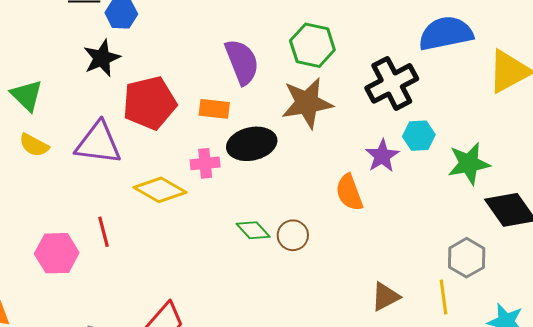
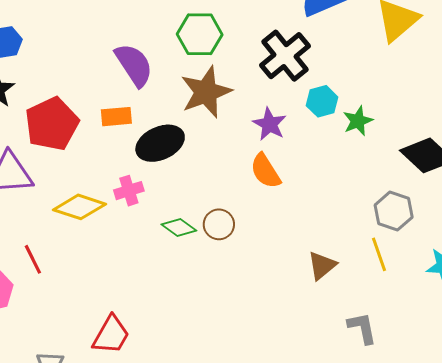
purple star: (382, 156) -> (270, 124), moved
pink cross: (205, 163) -> (129, 191), moved
green star: (469, 164) -> (358, 121), moved, size x0.7

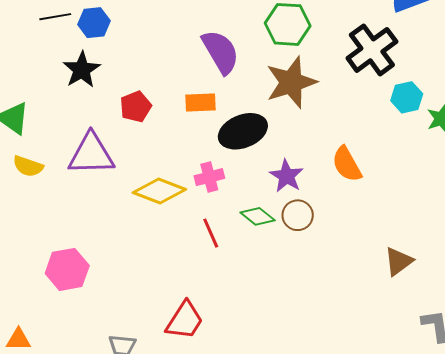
red pentagon: (52, 124) -> (136, 107), size x0.6
purple star: (270, 124) -> (287, 176), moved
red line: (33, 259) -> (211, 233), moved

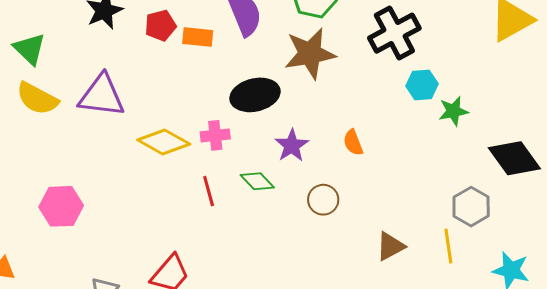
orange rectangle: (200, 103) -> (198, 37), moved
red pentagon: (136, 107) -> (160, 26), moved
orange semicircle: (347, 164) -> (353, 143), size x0.7
yellow semicircle: (28, 166) -> (37, 99), size x1.4
brown circle: (298, 215) -> (323, 200), moved

